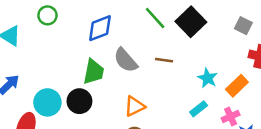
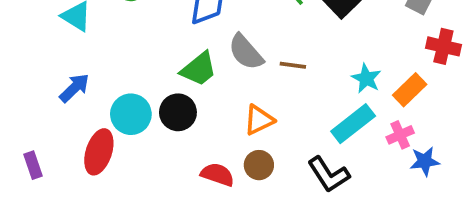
brown line: (164, 60) -> (293, 65), moved
green trapezoid: (94, 72) -> (199, 69), turned 40
cyan rectangle: (199, 109) -> (353, 124), size x1.6

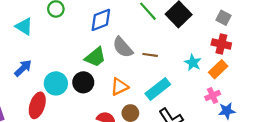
red cross: (443, 46) -> (221, 44), moved
orange triangle: (259, 120) -> (119, 87), moved
cyan rectangle: (353, 124) -> (158, 89), moved

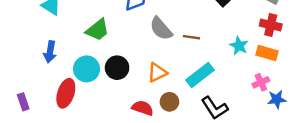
green trapezoid: (95, 57) -> (98, 30), moved
blue arrow: (23, 68) -> (50, 52), turned 144
orange rectangle: (218, 69) -> (267, 53), turned 60

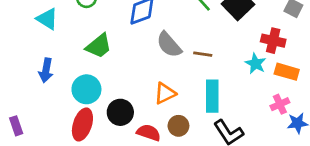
red cross: (271, 25) -> (273, 41), moved
black circle: (117, 68) -> (120, 112), moved
cyan rectangle: (200, 75) -> (212, 96), turned -52
red ellipse: (66, 93) -> (82, 124), moved

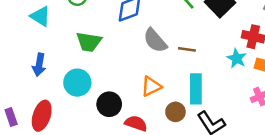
green trapezoid: (99, 46) -> (89, 42), turned 48
red ellipse: (82, 124) -> (42, 116), moved
brown circle: (178, 126) -> (175, 112), moved

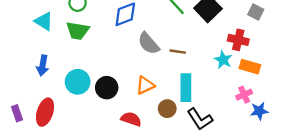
green trapezoid: (89, 42) -> (78, 31), moved
black circle: (109, 104) -> (107, 88), moved

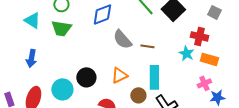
cyan circle: (78, 82) -> (62, 89), moved

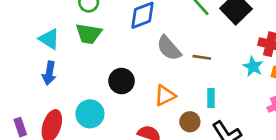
cyan triangle: (32, 20) -> (49, 39), moved
black circle: (86, 77) -> (122, 81), moved
cyan rectangle: (154, 77) -> (211, 98), size x0.6

